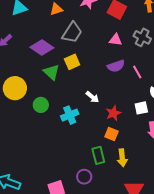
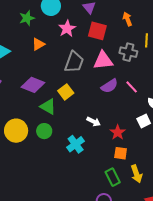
gray trapezoid: (72, 33) -> (74, 62), moved
pink triangle: (116, 40) -> (103, 60), size x1.5
green circle: (41, 105) -> (44, 131), moved

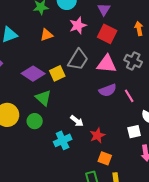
yellow square: (66, 92) -> (57, 73), moved
white arrow: (94, 122) -> (77, 121), moved
red star: (118, 132) -> (97, 135), moved

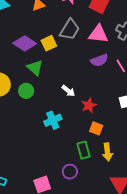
cyan cross: (63, 140) -> (53, 120), moved

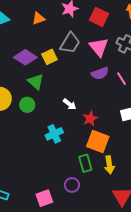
pink triangle: (98, 34) -> (99, 47), turned 45
orange square: (96, 128) -> (98, 141), size x1.6

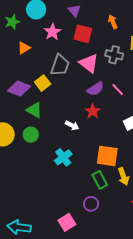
red star: (90, 119) -> (93, 111), moved

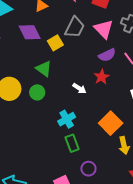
purple diamond: (19, 89) -> (30, 32), moved, turned 35
orange square: (107, 156) -> (111, 123), turned 30
green rectangle: (100, 180) -> (72, 143), moved

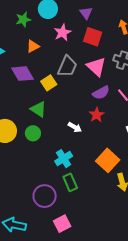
purple circle: (88, 169) -> (45, 196), moved, size x1.5

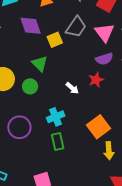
purple circle: (45, 196) -> (19, 127), moved

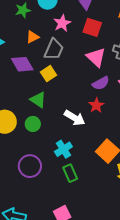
gray trapezoid: (76, 27) -> (54, 49), moved
white arrow: (72, 88) -> (75, 118), size x1.5

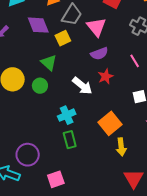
pink triangle: (96, 57) -> (96, 27), moved
purple semicircle: (101, 83) -> (99, 54), moved
purple circle: (30, 166) -> (28, 155), moved

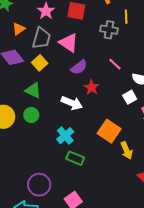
green rectangle: (70, 140) -> (75, 158), turned -36

